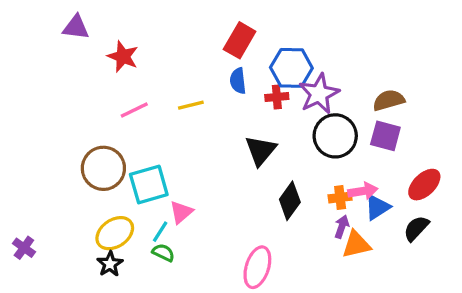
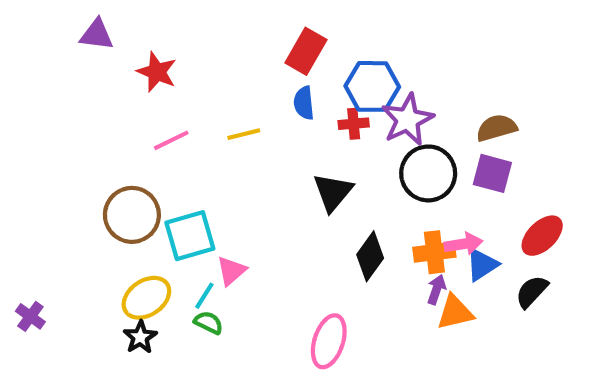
orange cross: (340, 197) -> (434, 252), size x1.4

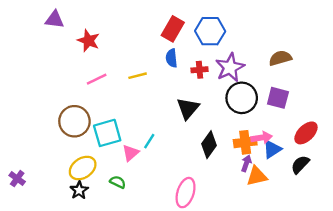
blue hexagon: (372, 86) -> (210, 31), moved
brown semicircle: (497, 128) -> (280, 58), moved
cyan line: (204, 296) -> (149, 141), moved

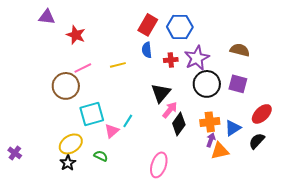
brown semicircle: (280, 58) -> (240, 50), turned 30
brown circle: (74, 121) -> (66, 86), moved
pink arrow: (262, 138) -> (170, 110), moved, turned -42

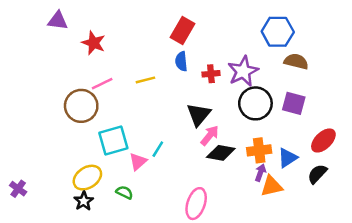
blue hexagon: (180, 27) -> (278, 32), moved
black diamond: (179, 124) -> (221, 153), turned 65

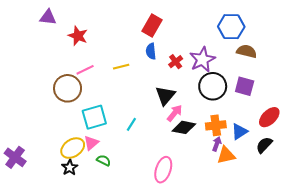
red cross: (211, 74) -> (176, 62), turned -32
pink triangle: (138, 162) -> (91, 143), moved
purple cross: (18, 189) -> (15, 157), size x1.5

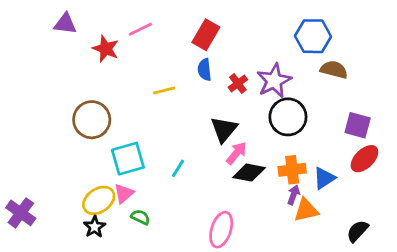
pink line: (85, 70) -> (140, 29), moved
purple square: (245, 86) -> (358, 125), moved
black semicircle: (264, 145) -> (358, 231), moved

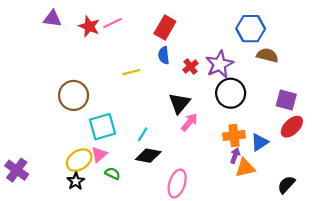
red star: (106, 49) -> (89, 26), moved
black diamond: (249, 173) -> (148, 156), moved

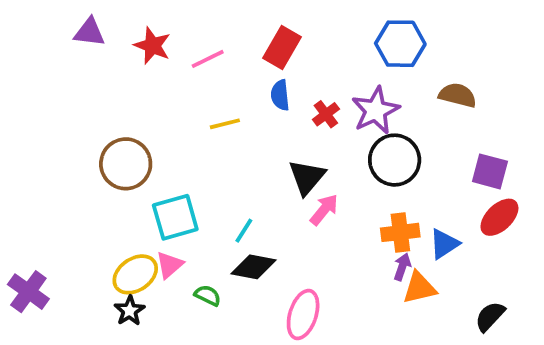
pink line: (113, 23) -> (208, 59), moved
blue hexagon: (251, 29) -> (400, 44), moved
green semicircle: (113, 173) -> (208, 295), moved

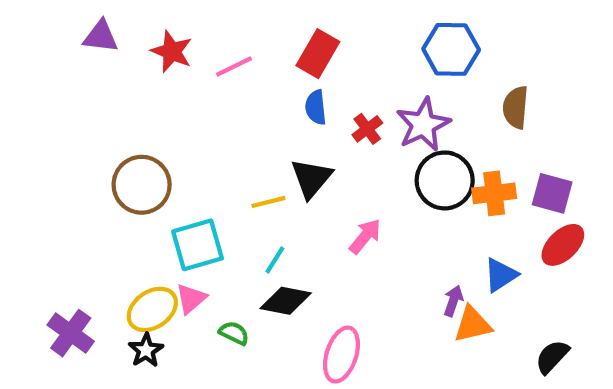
brown semicircle: (458, 95) -> (516, 107), turned -99
yellow line: (225, 124) -> (268, 202), moved
black triangle: (307, 177) -> (311, 178), moved
orange cross: (400, 232) -> (494, 193), moved
purple cross: (28, 292) -> (71, 333), moved

